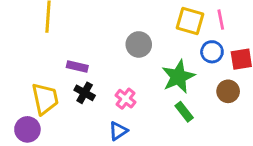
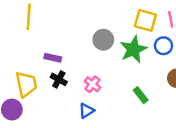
green star: (178, 77) -> (133, 49), moved

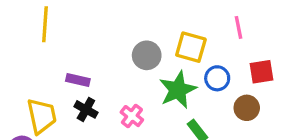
yellow square: (145, 20) -> (191, 47), moved
blue circle: (163, 46) -> (217, 78), moved
green star: (133, 49) -> (178, 90), moved

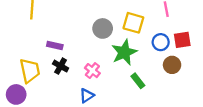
blue circle: (217, 78) -> (161, 42), moved

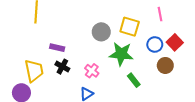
red square: (182, 40) -> (175, 42), turned -35
green star: (124, 52) -> (121, 54), turned 30

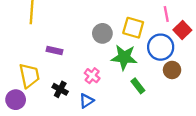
red square: (175, 42) -> (182, 30), moved
blue circle: (155, 44) -> (161, 47), size x1.5
black cross: (62, 67) -> (60, 89), moved

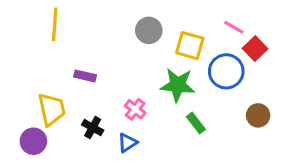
pink line: (166, 14) -> (234, 27), turned -49
gray circle: (102, 33) -> (149, 30), moved
brown circle: (172, 70) -> (258, 115), moved

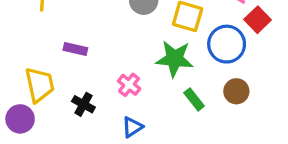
brown circle: (258, 115) -> (236, 91), moved
blue triangle: (128, 143) -> (132, 127), moved

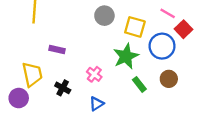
green star: (175, 59) -> (126, 56), turned -30

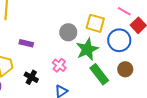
gray circle: (104, 16) -> (68, 32), moved
green rectangle: (139, 84) -> (99, 74), size x1.5

